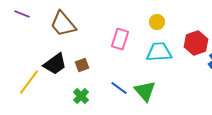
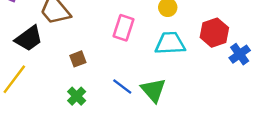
black trapezoid: (55, 64) -> (29, 39), moved

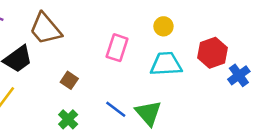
brown square: (78, 59) -> (69, 80), turned -35

